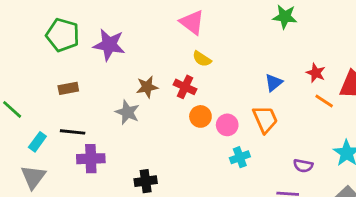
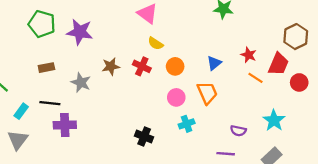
gray star: (127, 112) -> (81, 82), moved
orange circle: (200, 116) -> (175, 66), moved
black cross: (146, 181) -> (144, 136), moved, turned 30

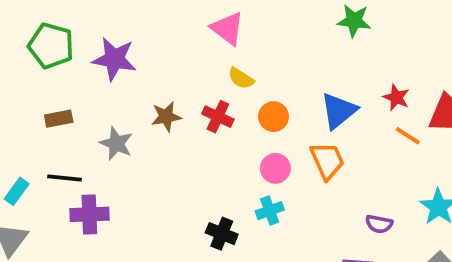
blue triangle: (214, 63) -> (339, 111), size x1.5
cyan cross: (187, 124) -> (270, 211), moved

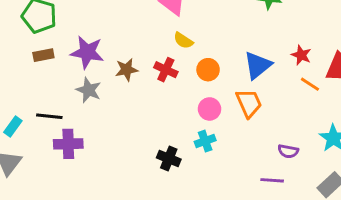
purple star: (114, 59) -> (87, 52), moved
brown rectangle: (59, 119) -> (43, 55), moved

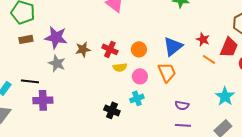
yellow semicircle: (183, 41) -> (120, 67), moved, turned -40
purple semicircle: (288, 151) -> (182, 105), moved

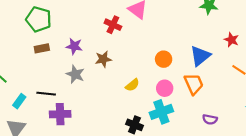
purple star: (56, 37) -> (74, 46), size x0.7
red star: (203, 39) -> (231, 40), moved
red cross: (110, 49) -> (113, 25), moved
yellow semicircle: (120, 67) -> (132, 85), moved, turned -32
cyan cross: (137, 98) -> (161, 112), size x1.5

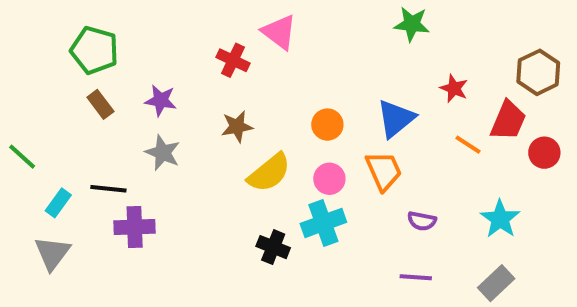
brown rectangle: (42, 48) -> (100, 104), turned 64
brown star: (103, 59) -> (237, 127), moved
yellow semicircle: (132, 85) -> (269, 173), size x1.6
purple semicircle: (210, 119) -> (422, 221), moved

